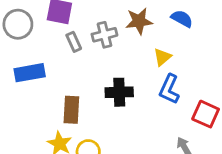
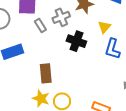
black cross: (119, 92) -> (76, 41), moved, turned 30

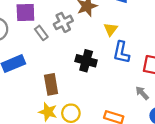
black cross: (76, 41) -> (86, 61), moved

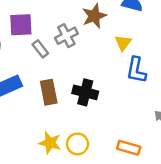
black cross: (86, 61) -> (85, 92), moved
brown rectangle: (51, 84) -> (49, 92), moved

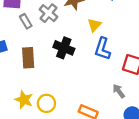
gray cross: (66, 36) -> (48, 13), turned -30
black cross: (85, 92) -> (64, 48), moved

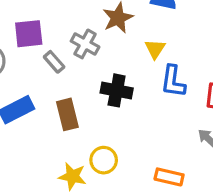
yellow circle: (46, 103) -> (104, 160), moved

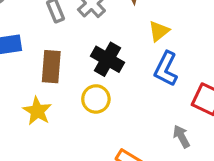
yellow circle: (104, 160) -> (96, 99), moved
yellow star: (72, 176) -> (37, 111), moved

